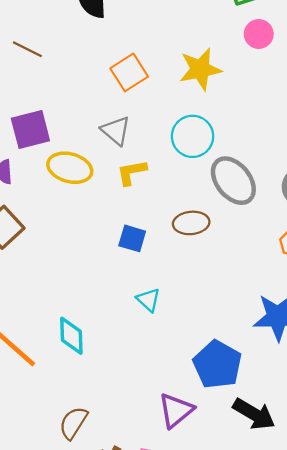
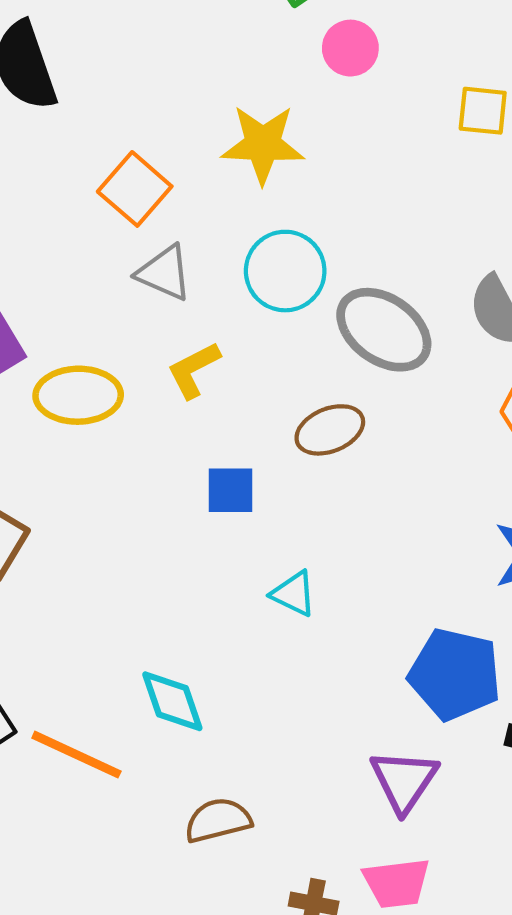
yellow star: (200, 69) -> (263, 144), turned 30
gray triangle: (116, 131) -> (164, 273), moved
brown semicircle: (73, 423) -> (218, 820), moved, turned 60

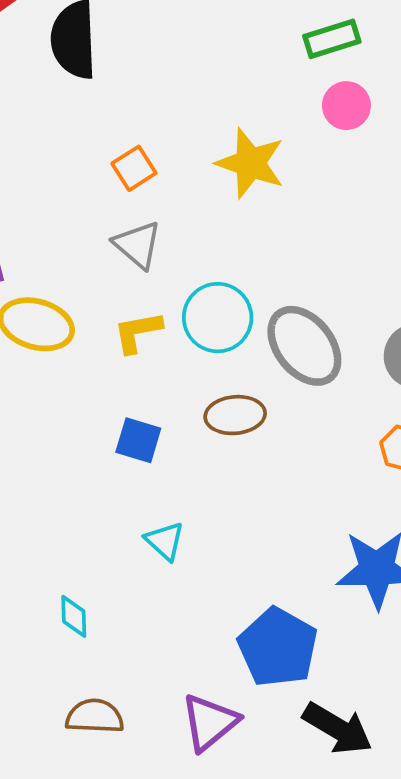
orange square: (135, 189) -> (134, 168), size x0.7
cyan circle: (285, 271) -> (218, 318), moved
cyan diamond: (172, 701) -> (74, 616), moved, size x0.7
brown semicircle: (218, 820) -> (95, 716), moved

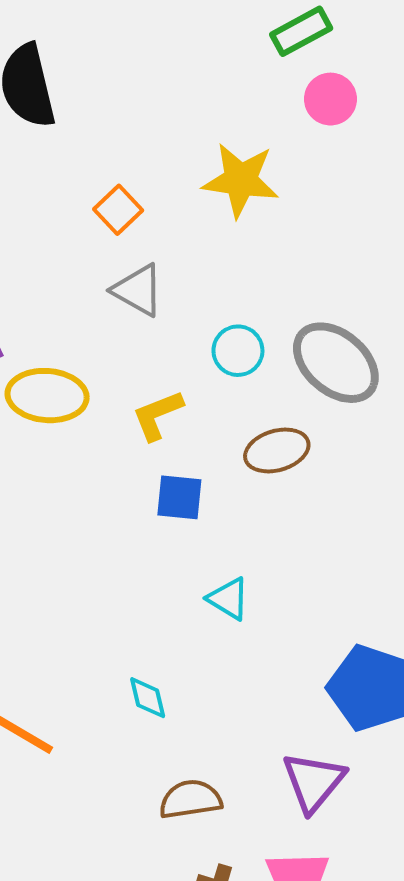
cyan circle: (218, 318) -> (238, 351), size x0.7
yellow L-shape: (138, 332) -> (158, 415), moved

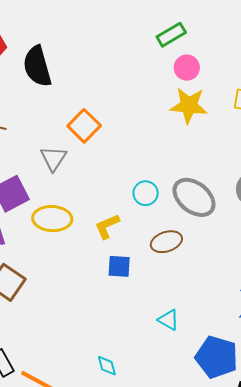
yellow star: (241, 180) -> (189, 106), moved
orange square: (118, 210) -> (84, 126), size x1.4
gray triangle: (138, 290) -> (54, 158), moved, turned 36
cyan triangle: (228, 599) -> (169, 320), moved

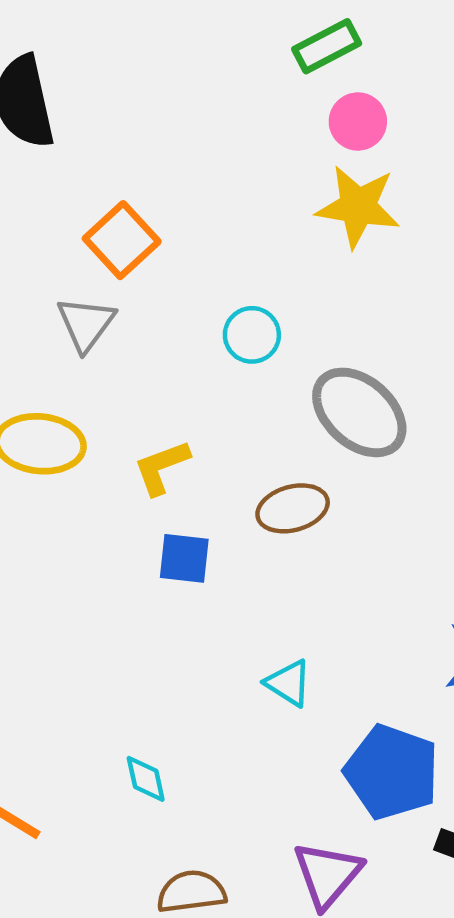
gray triangle: (54, 158) -> (86, 324), moved
cyan circle: (146, 193) -> (252, 335), moved

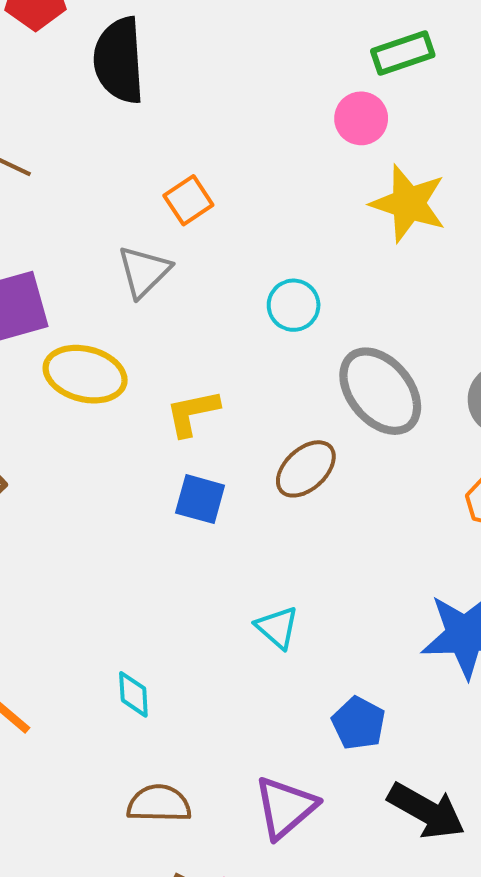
pink circle: (358, 121) -> (361, 118), moved
orange square: (122, 240) -> (188, 200), size x0.7
brown ellipse: (293, 508) -> (306, 469), turned -36
blue pentagon: (392, 772) -> (359, 723), size x0.6

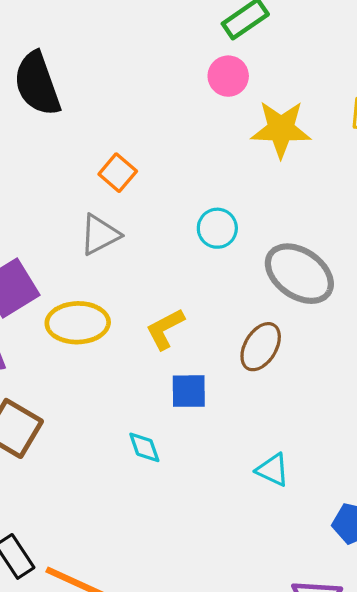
gray triangle: (144, 271) -> (100, 235), turned 33
cyan diamond: (133, 694) -> (144, 447), moved

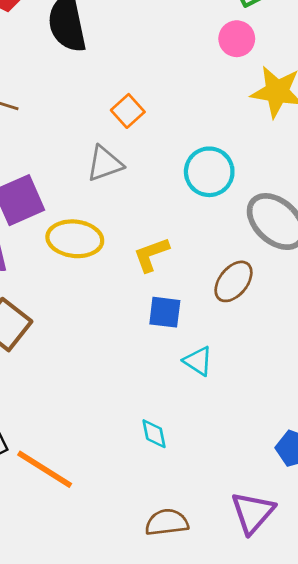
cyan circle: (217, 228) -> (209, 172), size x1.4
cyan diamond: (144, 447) -> (154, 434), moved
cyan triangle: (273, 470) -> (198, 361), moved

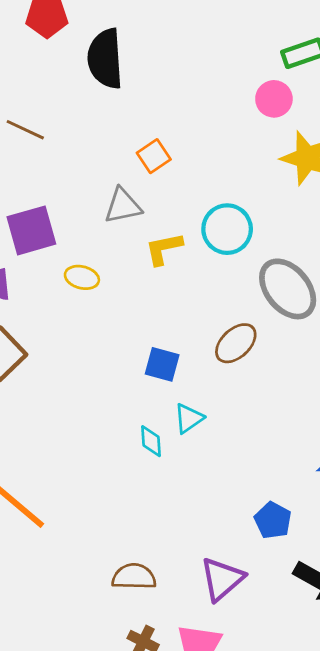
yellow ellipse: (75, 239) -> (82, 277), size x0.6
yellow L-shape: (151, 255) -> (164, 249), moved
cyan triangle: (198, 361) -> (189, 418), turned 44
cyan diamond: (154, 434) -> (151, 441), moved

